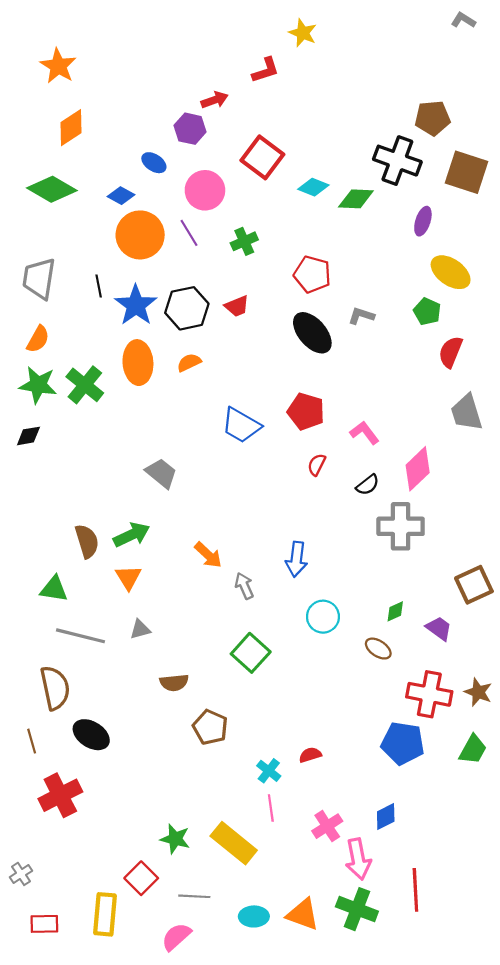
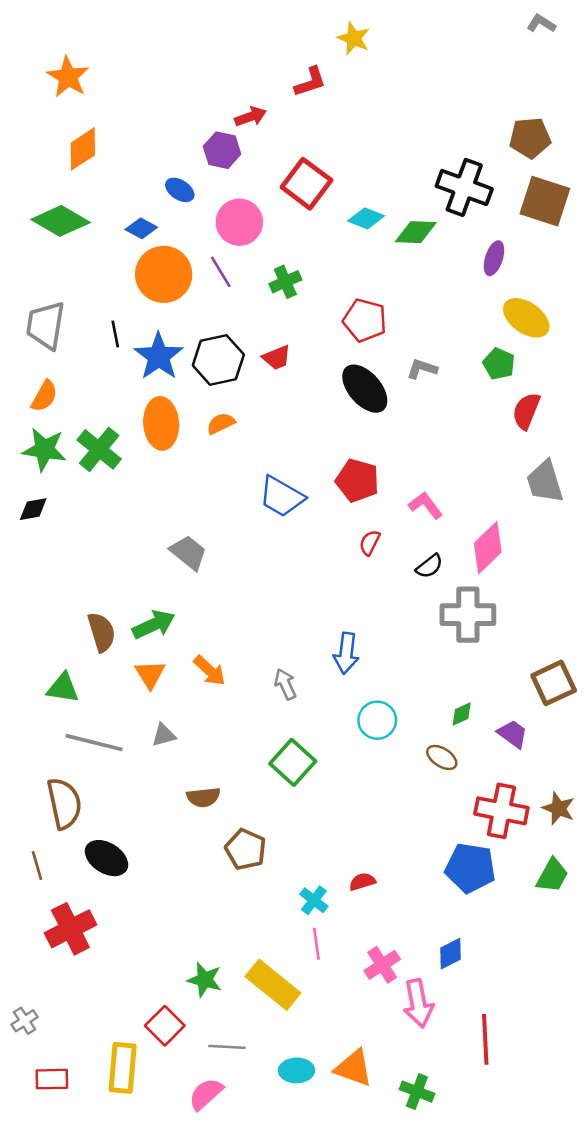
brown pentagon: (432, 118) -> (530, 138), moved
orange arrow: (208, 555) -> (210, 671), moved
green cross: (357, 909) -> (417, 1092), moved, size x0.7

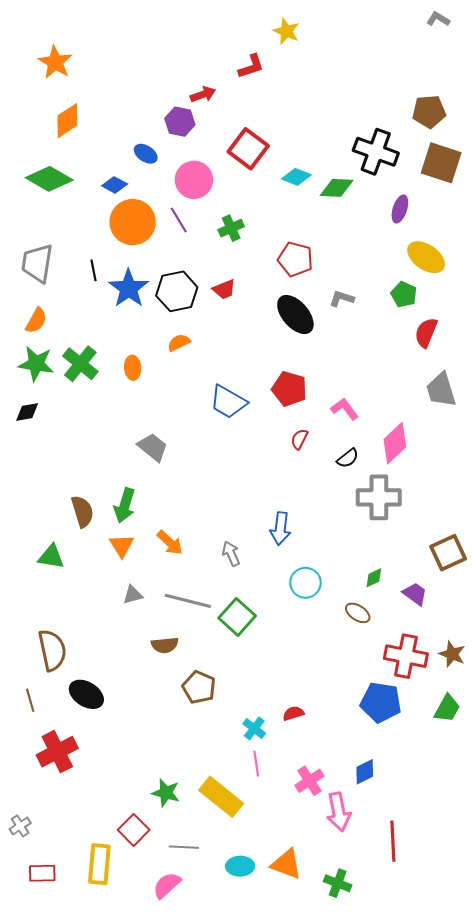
orange ellipse: (161, 423) -> (133, 368), moved, size x0.6
green arrow: (154, 625) -> (125, 505), turned 132
gray line: (94, 743) -> (188, 601), moved

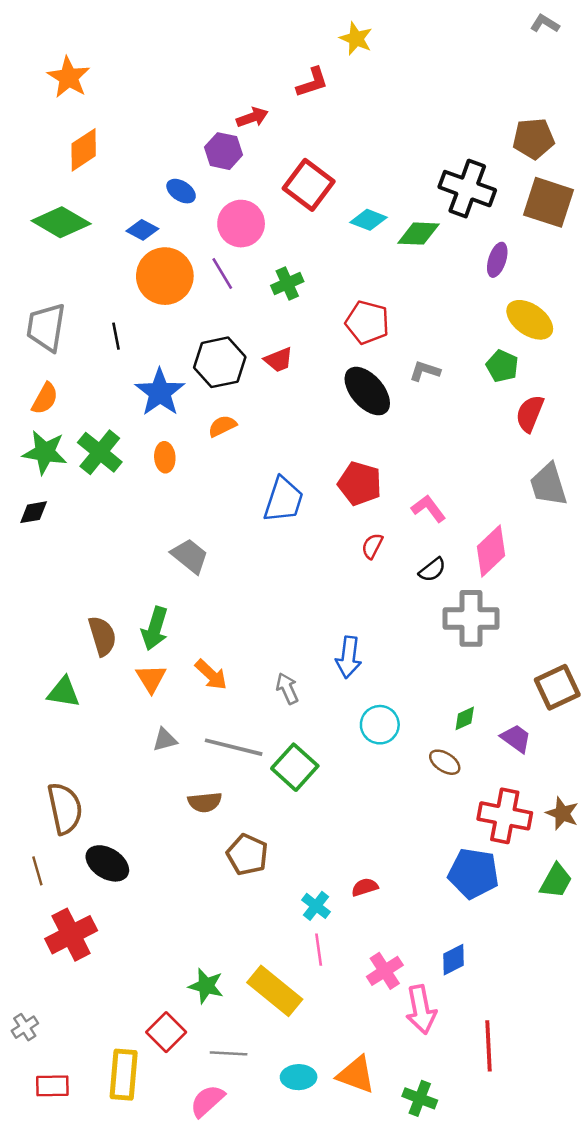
blue star: (129, 288) -> (160, 392), moved
blue trapezoid: (228, 402) -> (284, 500), turned -102

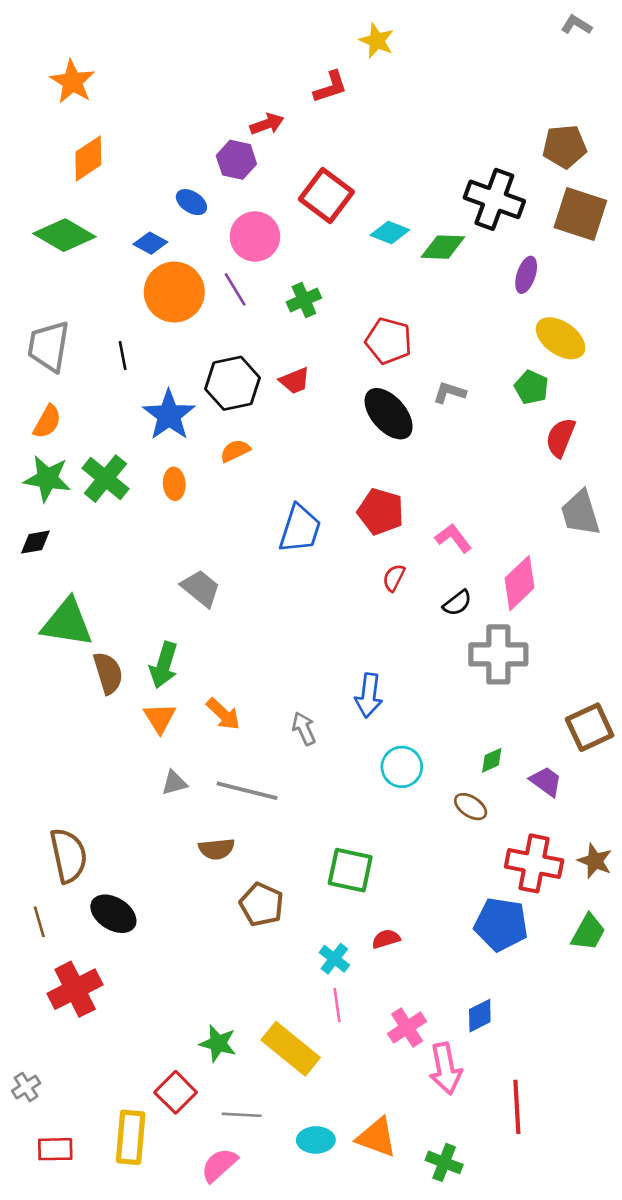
green triangle: (64, 692) -> (67, 623), moved, size x1.5
green square: (295, 767) -> (350, 870), moved, turned -30

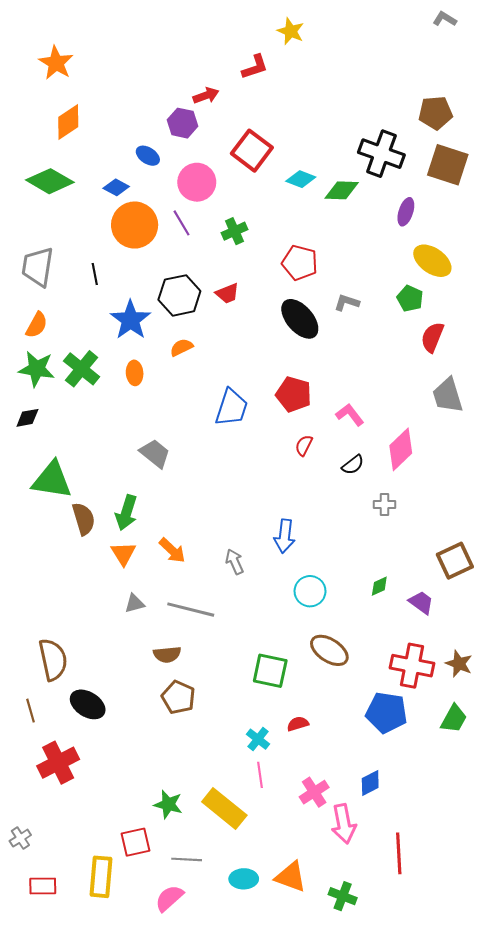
gray cross: (498, 654) -> (384, 505), size x0.5
brown ellipse: (471, 807) -> (329, 650), moved, size x1.5
brown pentagon: (262, 904) -> (178, 697), moved
red square: (176, 1092) -> (136, 842), turned 32

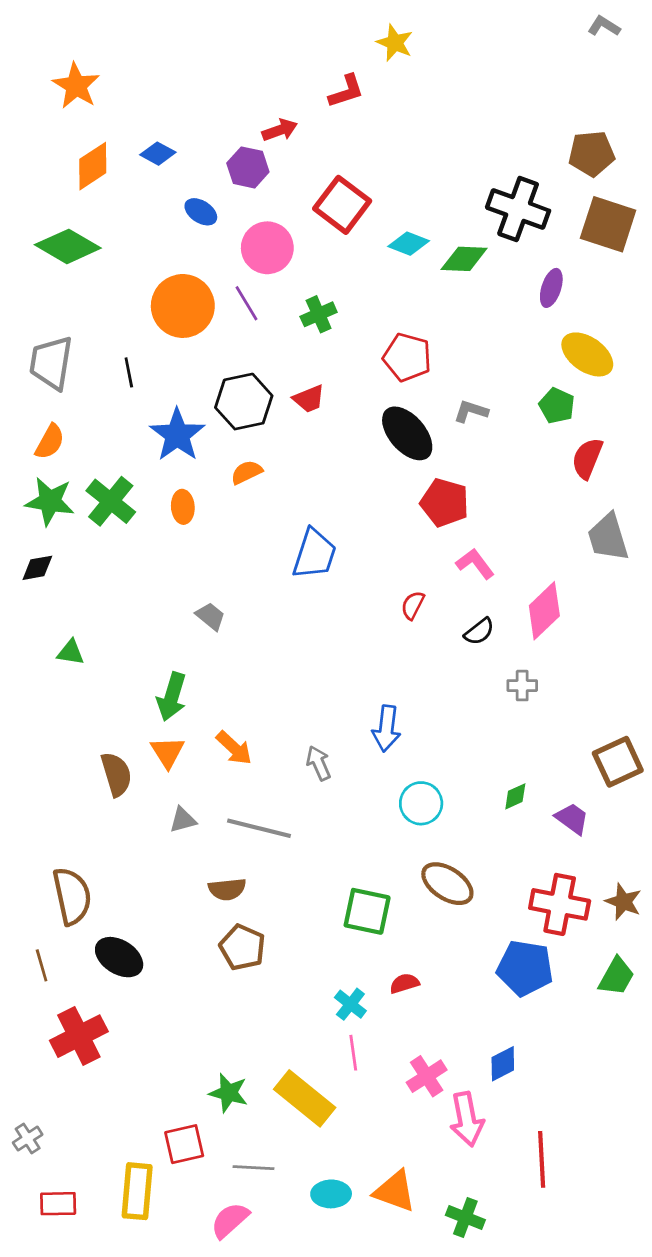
blue diamond: (116, 187) -> (158, 154), moved
red pentagon: (294, 394) -> (445, 503), moved
gray trapezoid: (155, 454) -> (211, 616), size x0.7
green triangle: (52, 480) -> (71, 652), size x0.5
brown semicircle: (84, 519) -> (116, 774), moved

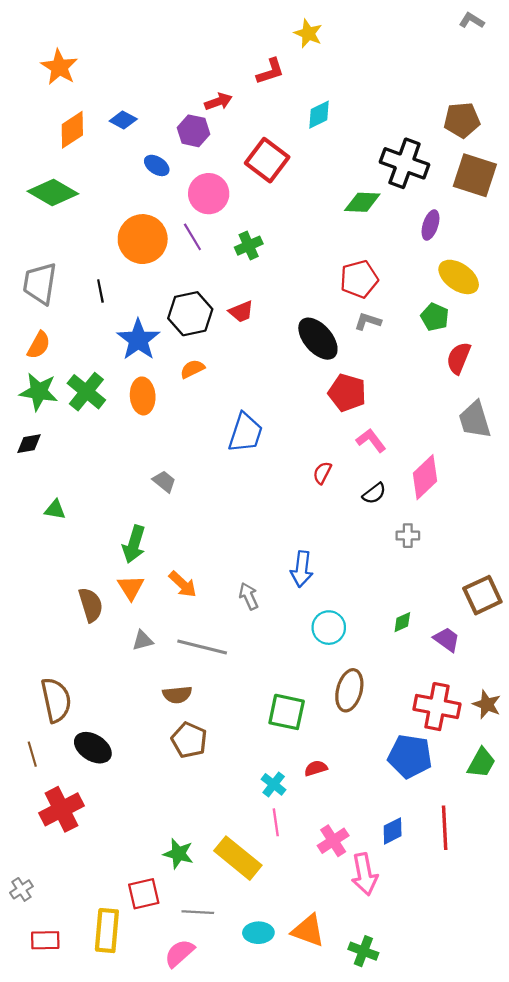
cyan diamond: (409, 244) -> (319, 115), moved, turned -48
red pentagon: (407, 357) -> (359, 279), moved, turned -30
orange ellipse: (183, 507) -> (143, 396), size x1.4
brown ellipse: (447, 884) -> (349, 690), turned 72
red line: (542, 1159) -> (445, 828), moved

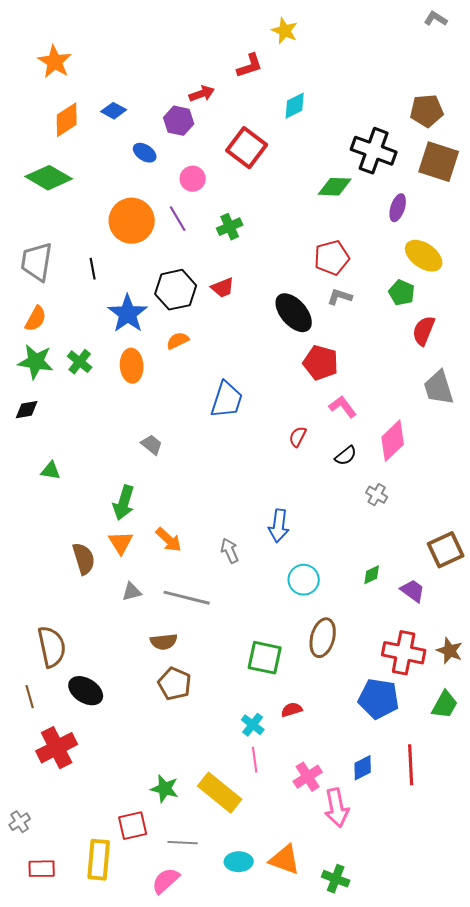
pink circle: (209, 194) -> (193, 179), size x0.7
green cross: (86, 392) -> (80, 362), size x0.7
gray cross: (408, 536) -> (377, 495), turned 30

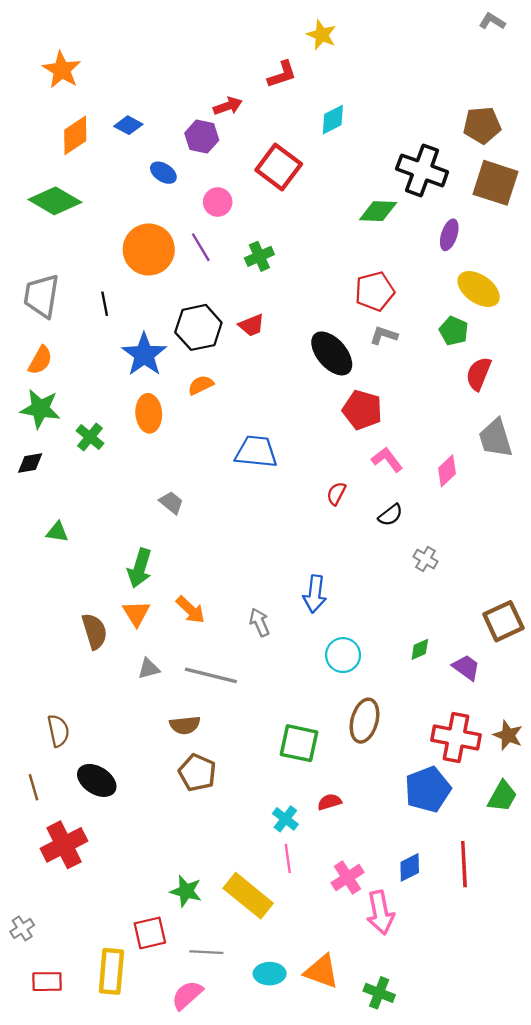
green cross: (80, 362) -> (90, 437), moved
blue trapezoid: (227, 400) -> (256, 452), turned -102
pink diamond: (393, 441) -> (447, 471), moved, size x0.7
brown semicircle: (52, 647) -> (58, 731), size x0.7
blue pentagon: (379, 699) -> (428, 789), turned -30

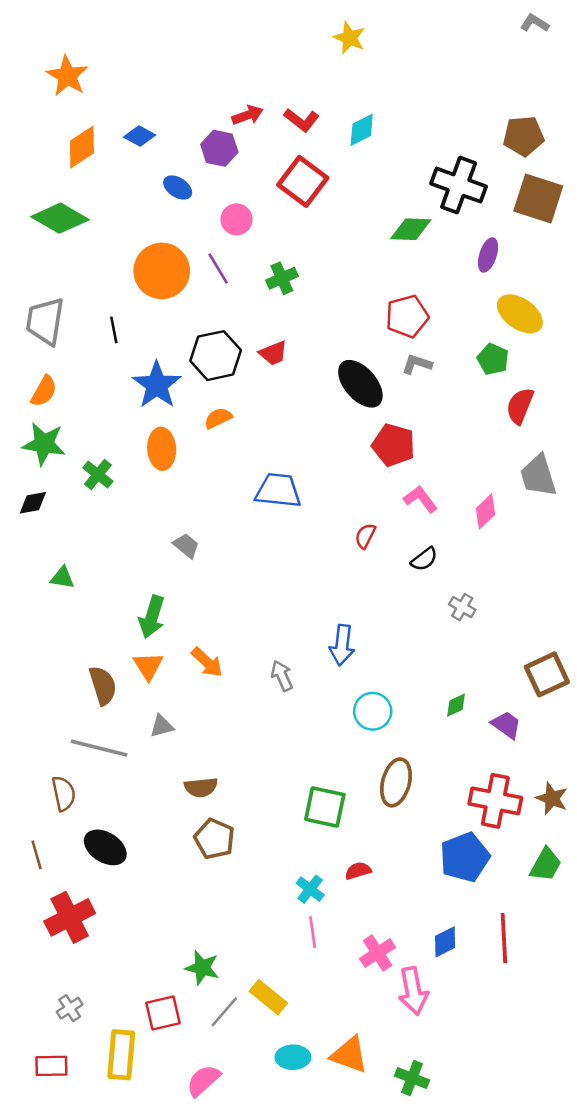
red L-shape: (282, 74) -> (302, 120), moved, turned 56
gray line: (211, 675) -> (99, 748), moved
yellow rectangle: (248, 896) -> (268, 997), moved, size x0.7
gray cross: (22, 928) -> (70, 1008), moved
gray line: (206, 952) -> (224, 1012), moved, turned -52

